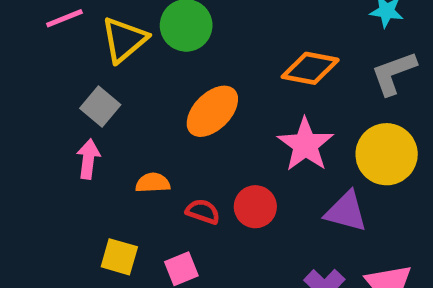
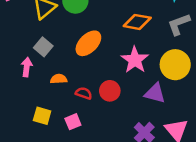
gray square: (100, 106) -> (43, 47), moved

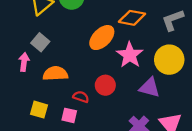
orange ellipse: (88, 43) -> (102, 38), moved
orange semicircle: (59, 79) -> (55, 74), size x1.5
red semicircle: (84, 93) -> (81, 97), moved
pink square: (73, 122) -> (69, 115), turned 35

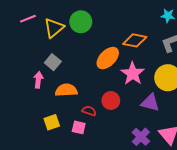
yellow square: (39, 110) -> (52, 122), turned -35

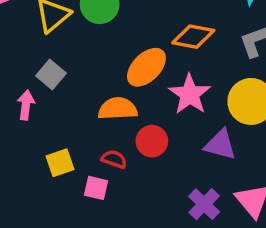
orange semicircle: (66, 90) -> (118, 109), moved
yellow square: (52, 122) -> (60, 163), moved

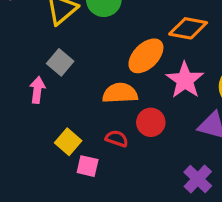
yellow square: (60, 163) -> (68, 142), turned -30
pink square: (96, 188) -> (88, 166), moved

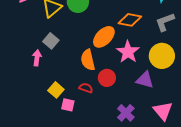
orange semicircle: (120, 93) -> (88, 60), turned -100
purple cross: (198, 179) -> (126, 113), moved

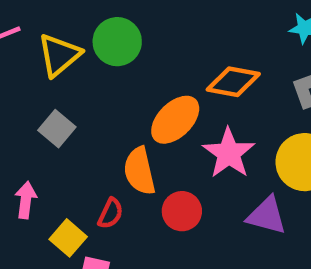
pink arrow: (37, 58) -> (26, 200), moved
red semicircle: (86, 88) -> (111, 213), moved, turned 96

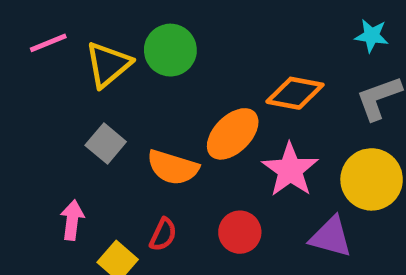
orange semicircle: (140, 171) -> (173, 167), moved, turned -60

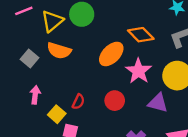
orange diamond: (295, 93) -> (141, 35), turned 35
gray square: (106, 143) -> (29, 59), moved
orange semicircle: (173, 167) -> (59, 51), moved

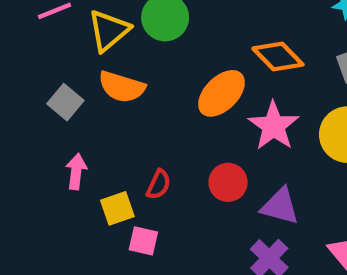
purple triangle: (158, 103) -> (280, 206), moved
yellow square: (57, 114) -> (117, 208), turned 30

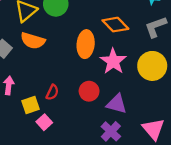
orange ellipse: (222, 93) -> (86, 44), turned -40
pink square: (143, 241) -> (44, 122), turned 35

